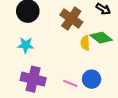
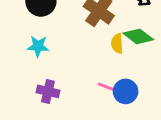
purple cross: (33, 79) -> (48, 91), size x0.7
pink line: (70, 83) -> (107, 87), moved

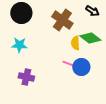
pink line: (107, 87) -> (69, 64), moved
blue circle: (126, 91) -> (81, 67), moved

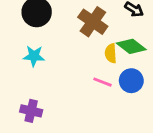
blue circle: (81, 67) -> (131, 81), moved
purple cross: (26, 77) -> (31, 111), moved

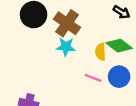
brown cross: (93, 22) -> (67, 23), moved
cyan star: (34, 56) -> (66, 47), moved

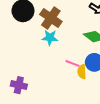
yellow semicircle: (100, 52) -> (82, 72), moved

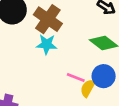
yellow semicircle: (82, 72) -> (88, 88), turned 32

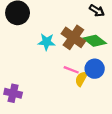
brown cross: (48, 19) -> (73, 37), moved

